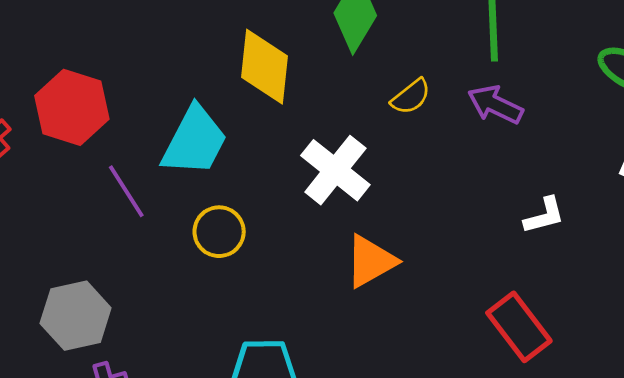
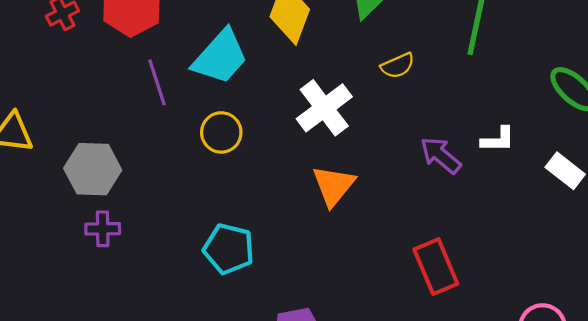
purple arrow: (495, 105) -> (441, 155), moved
white L-shape: (544, 216) -> (498, 140), moved
orange triangle: (371, 261) -> (333, 186), turned -36

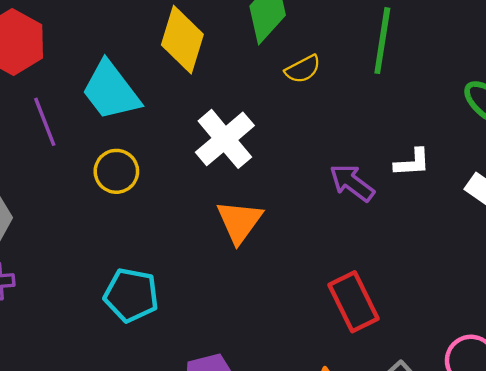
cyan trapezoid: (220, 57) -> (111, 91), turned 104
yellow semicircle: (398, 66) -> (303, 69), moved

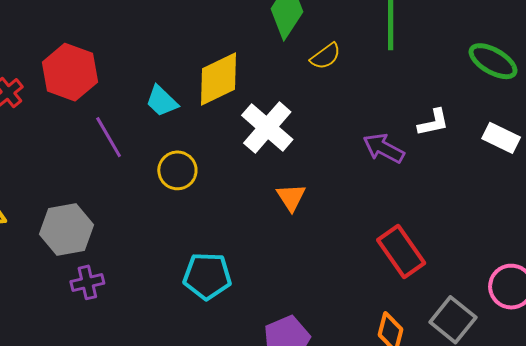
yellow diamond: (182, 40) -> (219, 79), moved, turned 56
cyan trapezoid: (111, 91) -> (162, 101), size x0.6
orange triangle: (239, 222) -> (291, 197), size x0.7

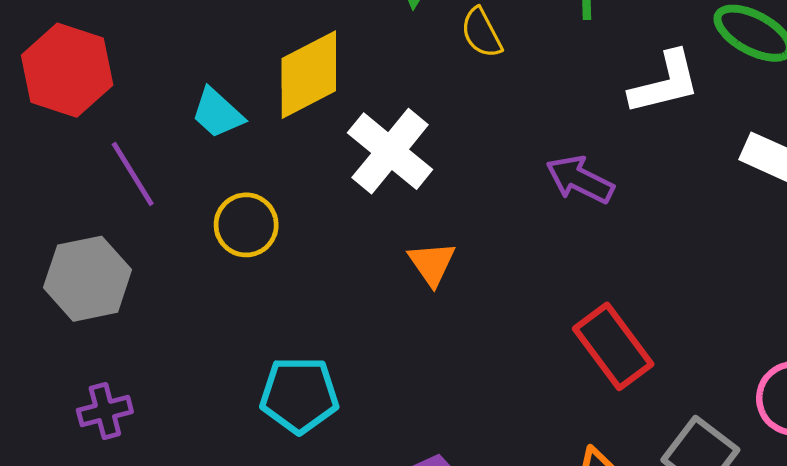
yellow semicircle: (325, 56) -> (481, 33), turned 100
white L-shape: (433, 123) -> (665, 83), moved, size x1.4
gray hexagon: (66, 229) -> (88, 279), moved

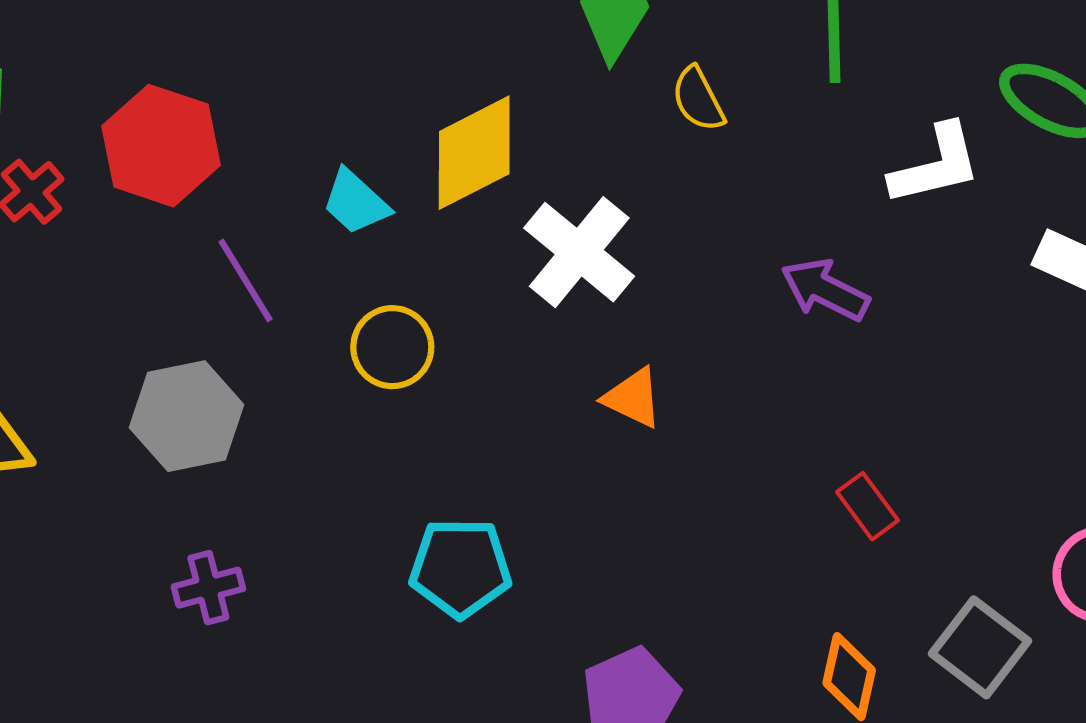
orange triangle: (432, 263) -> (633, 398), turned -30
red rectangle: (613, 346) -> (867, 506), size x0.6

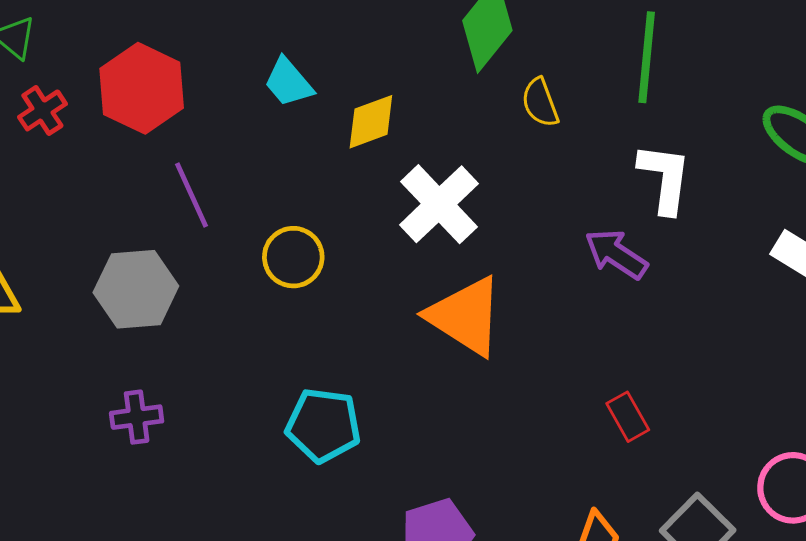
yellow diamond: (474, 153) -> (371, 122), size x0.7
white L-shape: (936, 165) -> (665, 178), moved, turned -76
cyan trapezoid: (356, 202) -> (288, 82), moved
orange triangle: (633, 398) -> (465, 316), size x1.8

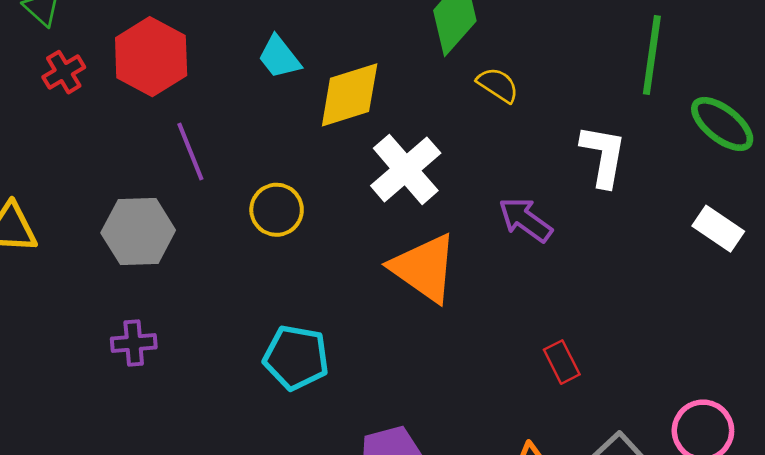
green line: (647, 57) -> (652, 55), moved
yellow semicircle: (540, 103) -> (498, 85), turned 141
yellow diamond: (371, 122) -> (350, 95), size x1.4
purple arrow: (616, 254) -> (525, 220), moved

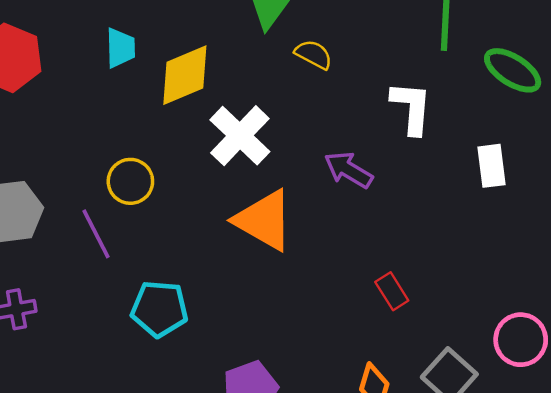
cyan trapezoid: (279, 57) -> (120, 48), turned -138
purple line: (190, 152) -> (96, 234), moved
white rectangle: (718, 229) -> (491, 166), moved, turned 54

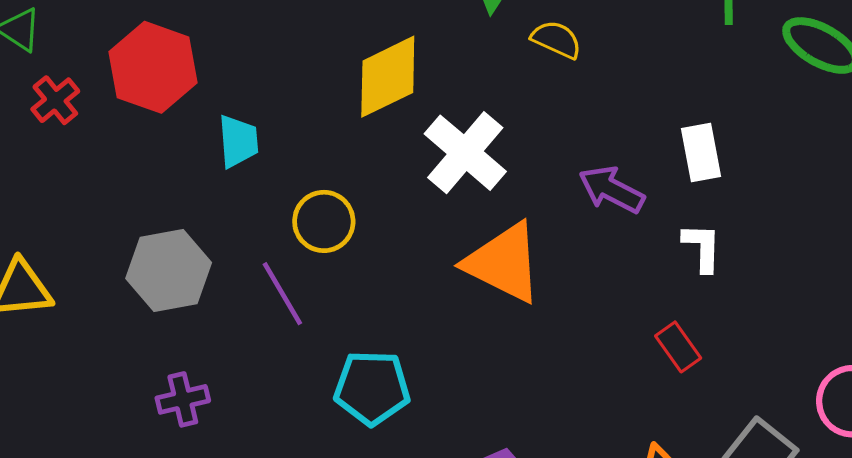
cyan trapezoid: (120, 48) -> (238, 141), moved
white L-shape: (411, 108) -> (702, 247), moved, size x0.7
white rectangle: (491, 166) -> (701, 152), moved

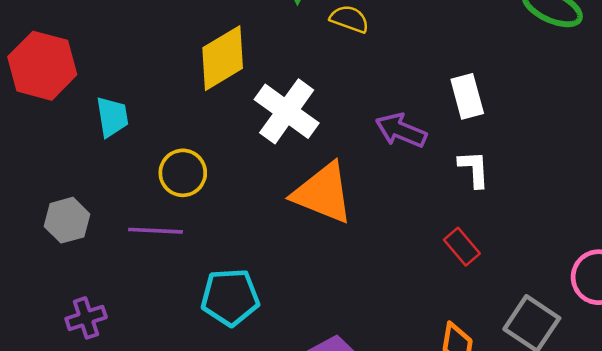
gray hexagon: (169, 271) -> (67, 220), size x0.7
purple line: (282, 294) -> (156, 231), turned -52

